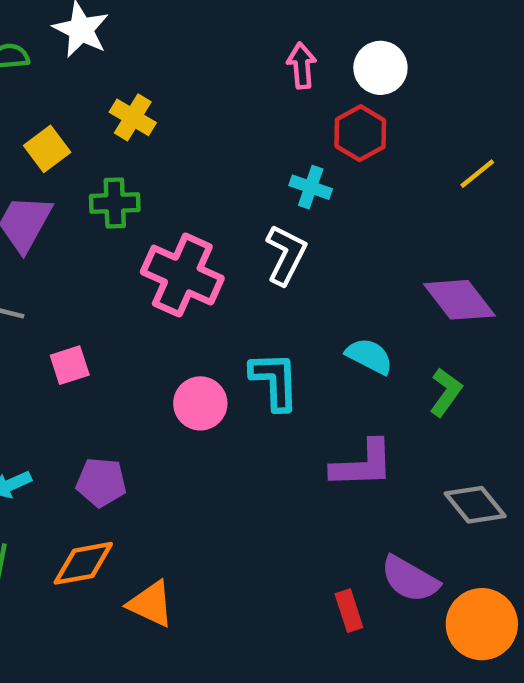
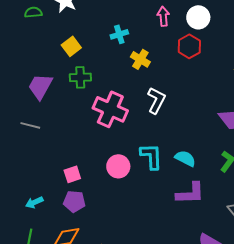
yellow cross: (133, 117) -> (140, 59), moved
yellow square: (47, 149) -> (71, 46), moved
cyan cross: (311, 187) -> (119, 34), moved, turned -36
cyan semicircle: (369, 356) -> (185, 158), moved
pink square: (70, 365) -> (72, 174), moved

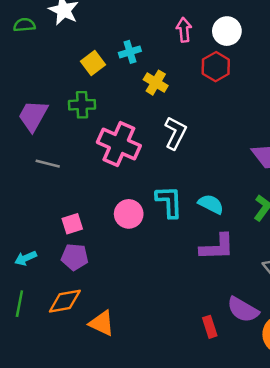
yellow square: (71, 46) -> (93, 63), moved
gray line: (30, 125) -> (48, 164), moved

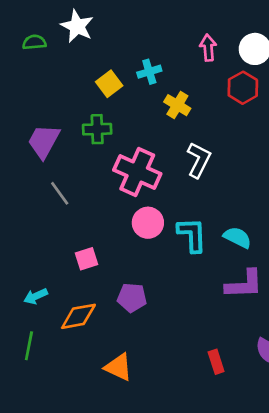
gray line: (48, 164) -> (60, 193), turned 40
pink circle: (129, 214) -> (148, 223), moved
purple pentagon: (75, 257) -> (132, 298), moved
orange diamond: (65, 301) -> (78, 316), moved
red rectangle: (210, 327) -> (216, 362), moved

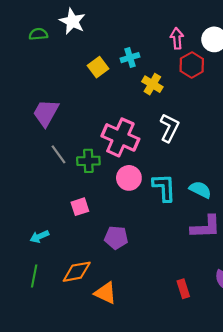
red hexagon: (243, 88) -> (192, 65), moved
green cross: (97, 129) -> (88, 161), moved
orange diamond: (78, 316) -> (77, 272), moved

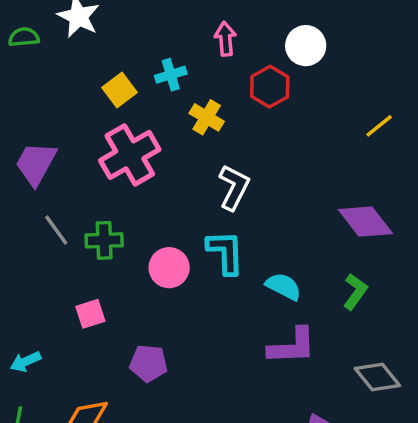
pink arrow: (177, 38) -> (225, 39), moved
pink cross: (120, 137) -> (130, 155), moved, turned 36
cyan L-shape: (164, 188) -> (225, 252), moved

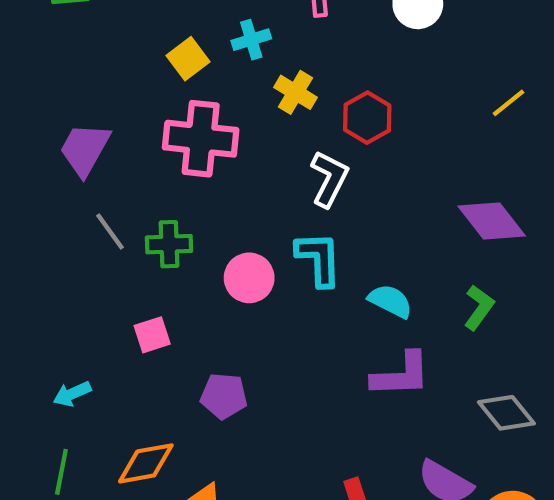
red hexagon: (270, 87) -> (367, 118), moved
pink cross: (130, 155) -> (201, 139), turned 36

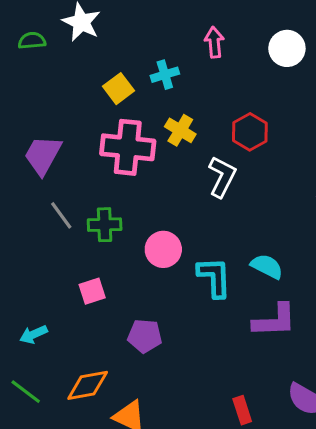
yellow cross: (296, 92) -> (180, 130), moved
cyan L-shape: (319, 259) -> (214, 277), moved
green line: (61, 472) -> (26, 392), turned -64

